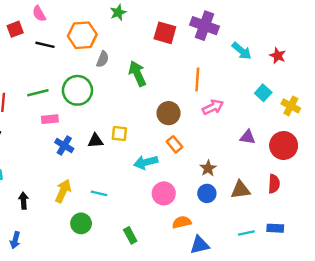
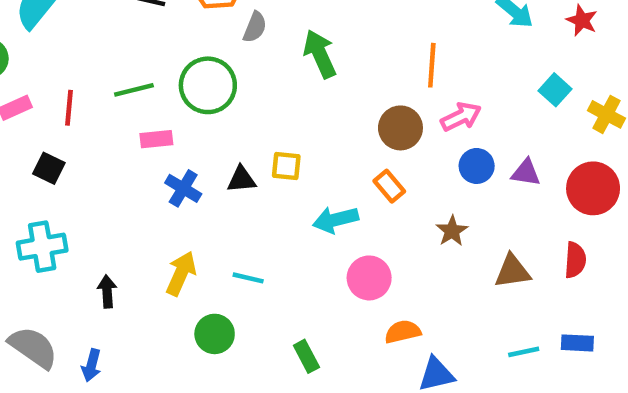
brown circle: (169, 113) -> (400, 128), moved
blue circle: (207, 193) -> (477, 166), moved

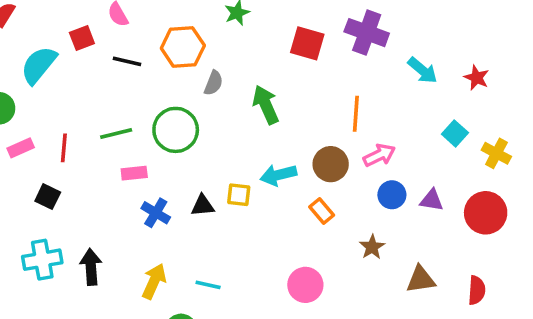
cyan arrow: (336, 220) -> (278, 175), moved
red semicircle: (575, 260) -> (477, 290), moved
black arrow: (107, 291) -> (91, 267), moved, size x1.4

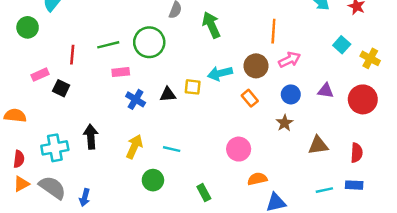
pink rectangle: (21, 148) -> (40, 75), moved
blue circle: (392, 195) -> (291, 94), moved
cyan cross: (42, 260) -> (55, 148), moved

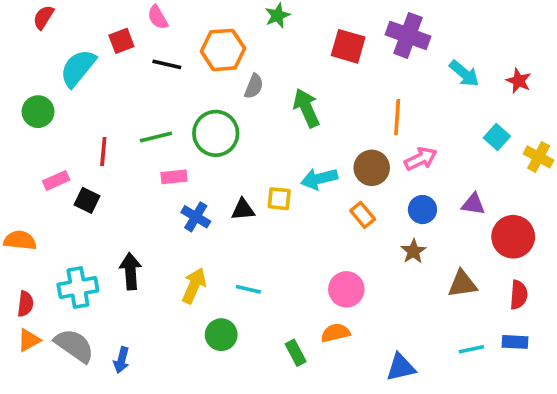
red circle: (363, 99) -> (513, 237), moved
orange semicircle: (257, 179) -> (335, 333), moved

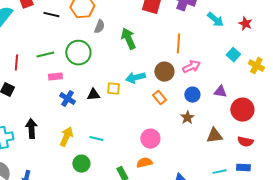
red semicircle: (519, 295) -> (245, 142), turned 98

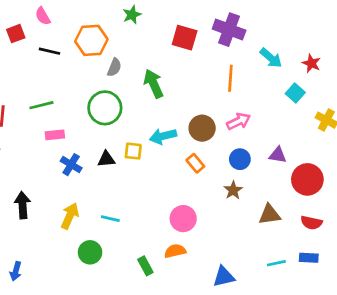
orange line: (178, 44) -> (230, 78), moved
green circle: (78, 53) -> (105, 108), moved
cyan square: (233, 55) -> (295, 93), moved

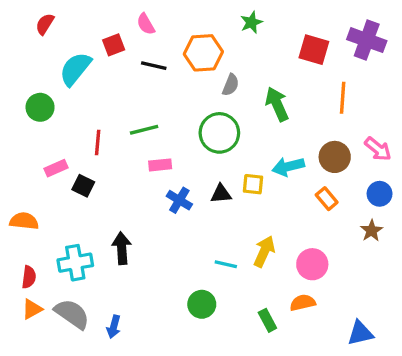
orange line: (230, 78) -> (343, 98), moved
pink arrow: (239, 121) -> (378, 149), turned 65
yellow arrow: (70, 216) -> (264, 251), moved

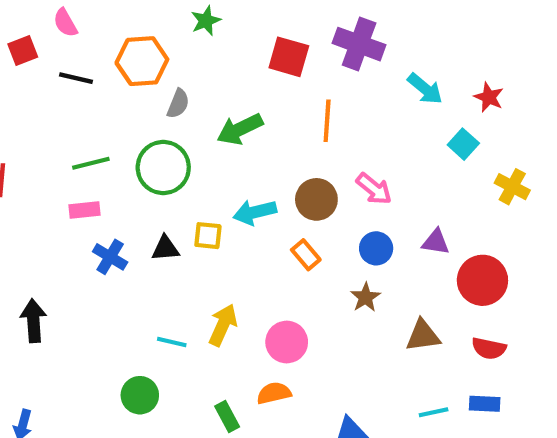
green arrow: (277, 104) -> (240, 129), turned -92
green line: (144, 130) -> (91, 163), moved

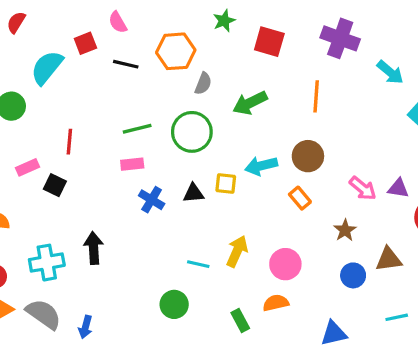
red square: (289, 57) -> (269, 42), moved
pink arrow: (374, 189) -> (363, 188), moved
blue circle: (376, 248) -> (353, 275), moved

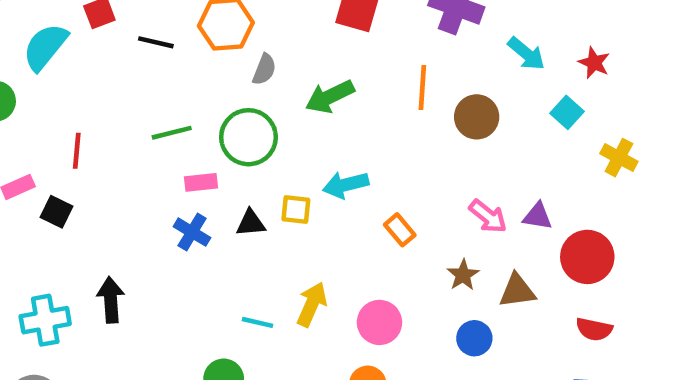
brown circle: (308, 156) -> (477, 117), moved
pink rectangle: (132, 164) -> (201, 182), moved
brown triangle: (389, 259) -> (517, 291), moved

